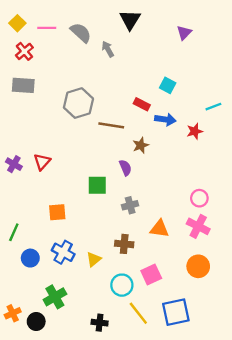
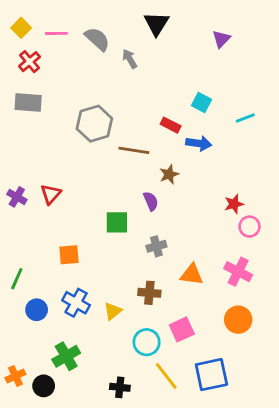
cyan line: (213, 107) -> (245, 118), moved
red star: (195, 131) -> (234, 204), moved
pink circle: (199, 198) -> (249, 227), moved

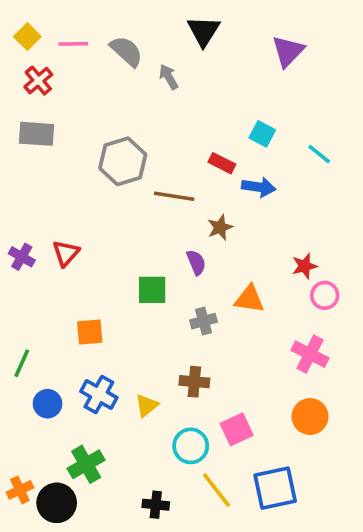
purple triangle: (221, 39) -> (288, 51), size x1.4
cyan line: (245, 118) -> (319, 154), turned 60
orange triangle: (192, 274) -> (249, 299), moved
black circle: (44, 386) -> (57, 503), size x1.4

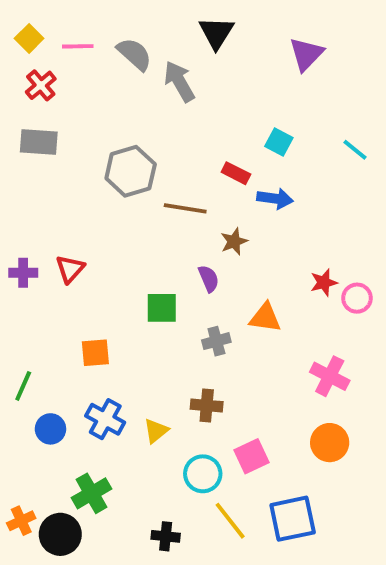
gray arrow: (169, 77) -> (179, 81), size x1.5
cyan line: (319, 154) -> (355, 150), moved
purple cross: (22, 257) -> (23, 273), turned -30
pink circle: (325, 295) -> (357, 298), moved

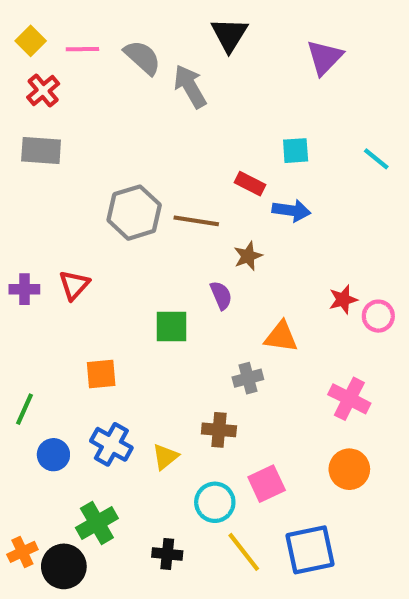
cyan square: (279, 142) -> (296, 151), turned -32
gray hexagon: (131, 171) -> (134, 213), moved
gray cross: (216, 341) -> (248, 378), moved
black cross: (166, 536) -> (167, 554), moved

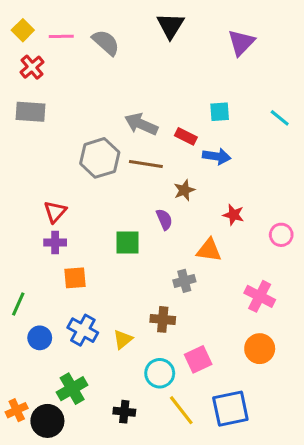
gray arrow: (190, 86) -> (141, 124), moved, turned -36
purple cross: (24, 289) -> (55, 242), moved
red star: (343, 300) -> (234, 215), moved, turned 30

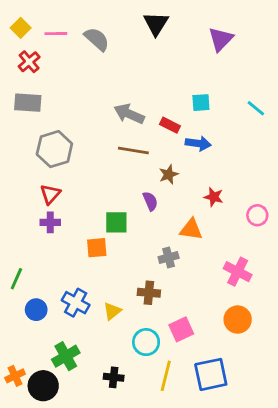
gray hexagon: (100, 158) -> (54, 149), moved
orange square: (75, 278) -> (97, 248), moved
yellow line: (181, 410) -> (166, 376), turned 52

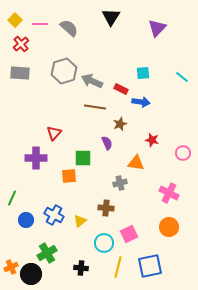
gray hexagon: (54, 149) -> (64, 71), moved
red triangle: (50, 194) -> (54, 133), moved
purple cross: (50, 222) -> (36, 158), size x1.5

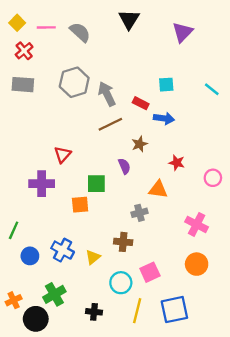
gray arrow: (92, 81) -> (107, 94), turned 40
brown line: (95, 107) -> (110, 124), turned -35
orange cross: (11, 267) -> (14, 300), moved

